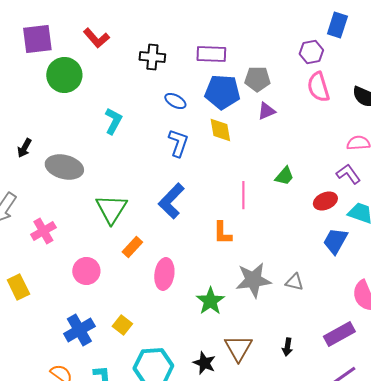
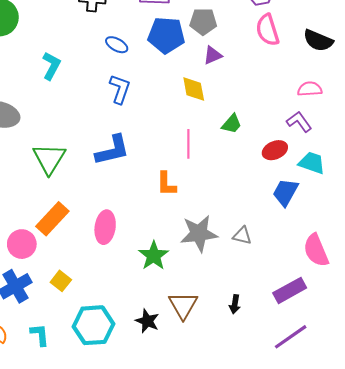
yellow diamond: (220, 130) -> (194, 89), moved
blue L-shape: (171, 201) -> (112, 150), turned -147
orange rectangle: (132, 247) -> (52, 219), moved, size x1.5
pink circle: (86, 271) -> (22, 244), moved

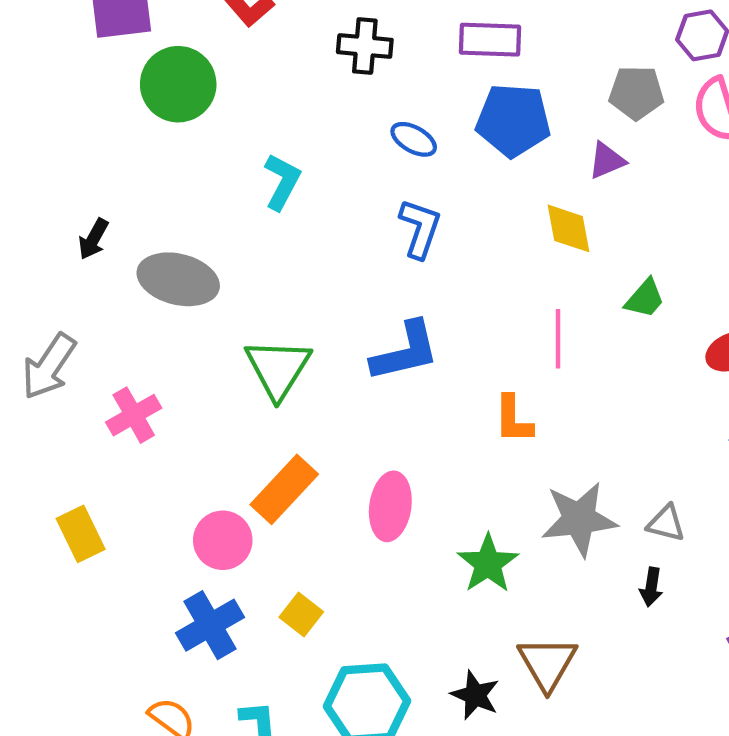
gray pentagon: (203, 22) -> (636, 93), moved
black arrow: (235, 304) -> (651, 587), moved

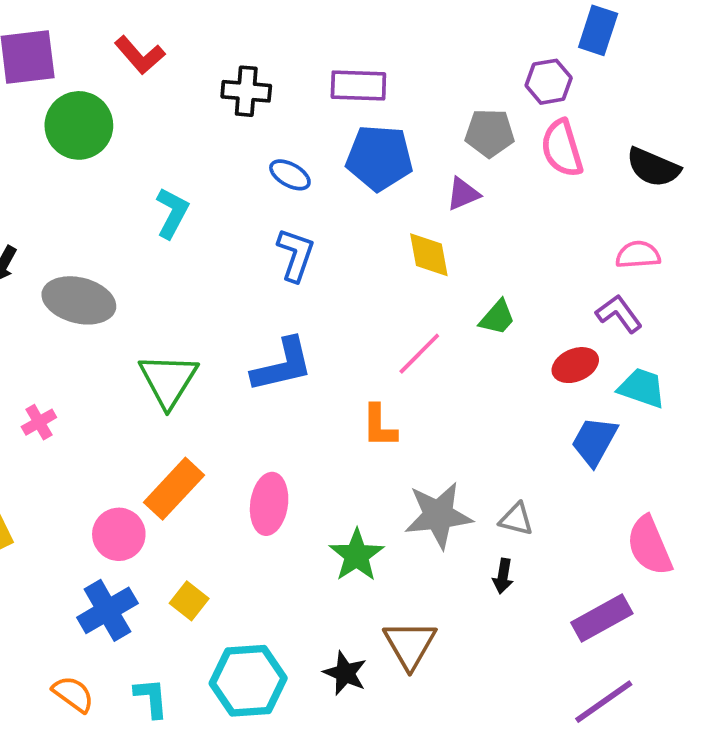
pink line: (558, 339) -> (419, 354), turned 45
pink cross: (134, 415) -> (39, 422), size x0.7

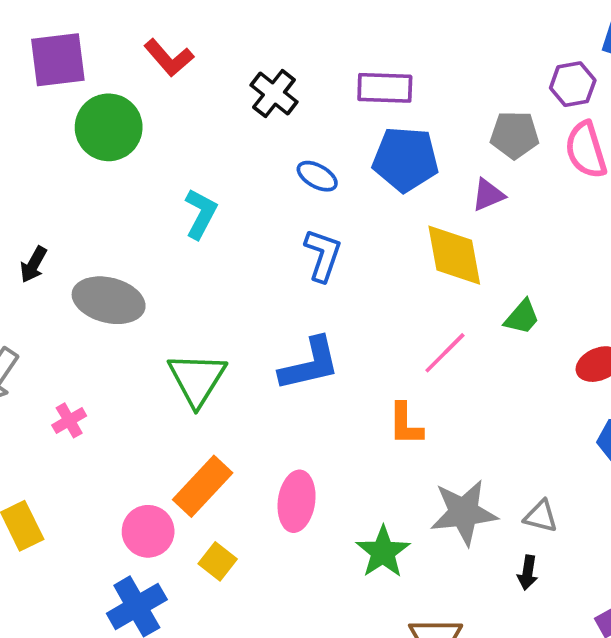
black cross: (246, 91) -> (274, 94), turned 33
yellow diamond: (429, 255) -> (454, 255), size x1.4
yellow square: (189, 601) -> (218, 561), moved

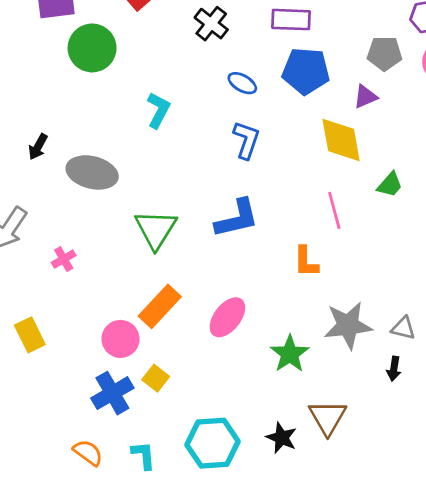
pink line: (445, 353) -> (334, 210), turned -60
pink ellipse: (297, 501) -> (227, 317), turned 30
yellow square: (218, 561) -> (156, 378), moved

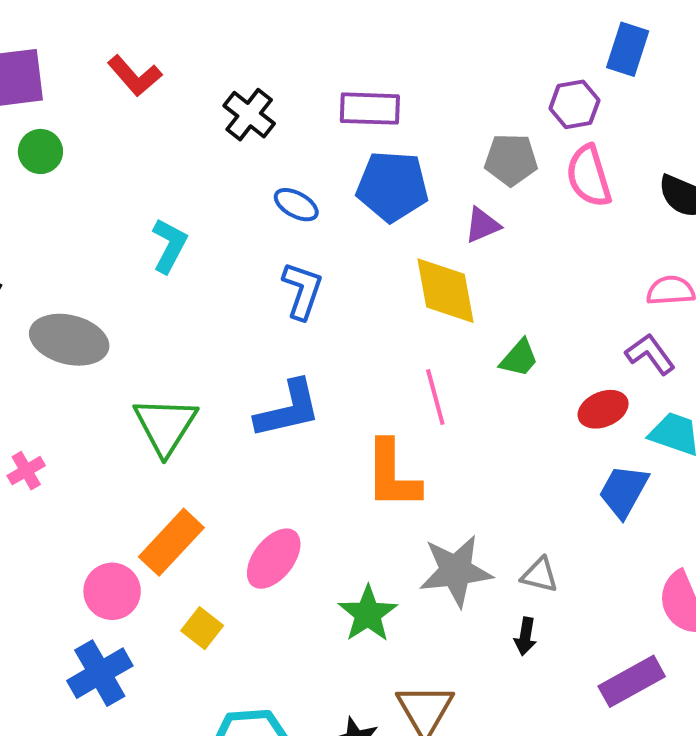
green circle: (92, 48) -> (40, 151), moved, size x0.6
orange L-shape: (306, 262) -> (392, 475), size x1.5
yellow square: (156, 378) -> (202, 628), moved

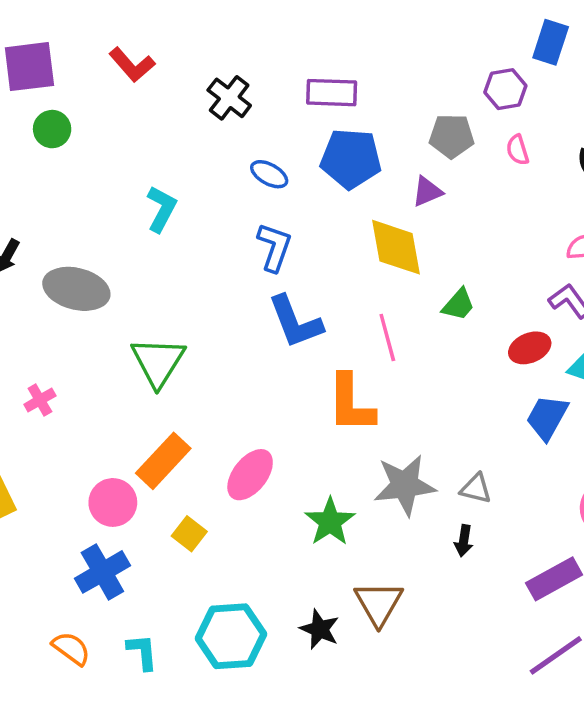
pink semicircle: (589, 176) -> (518, 150), size x0.6
blue L-shape: (288, 409) -> (295, 322), moved, turned 82

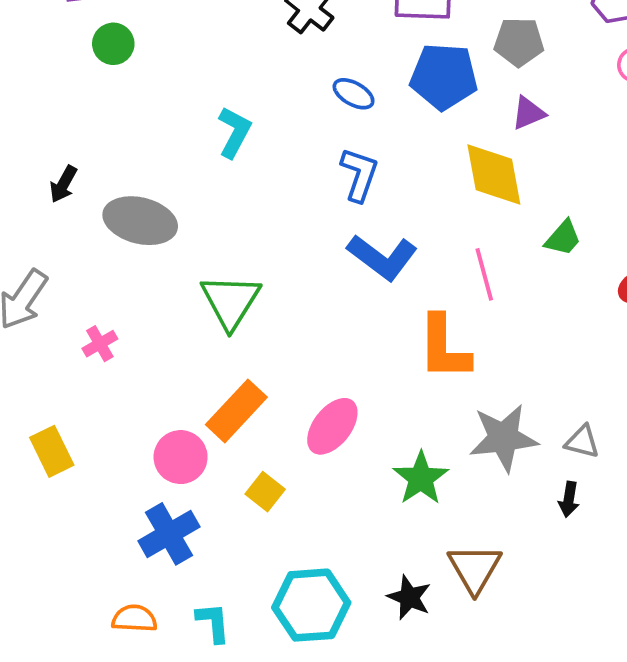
gray pentagon: (452, 136) -> (519, 42), moved
blue L-shape: (295, 322) -> (382, 257), turned -32
orange semicircle: (71, 648) -> (134, 619), turned -33

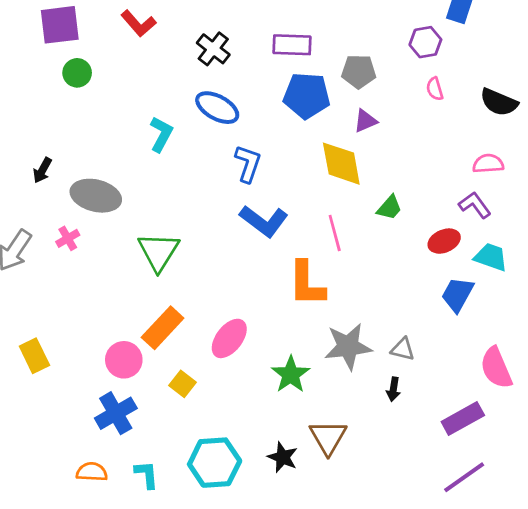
blue ellipse: (354, 94) -> (217, 108), moved, size x1.5
pink cross: (100, 344) -> (68, 238), moved

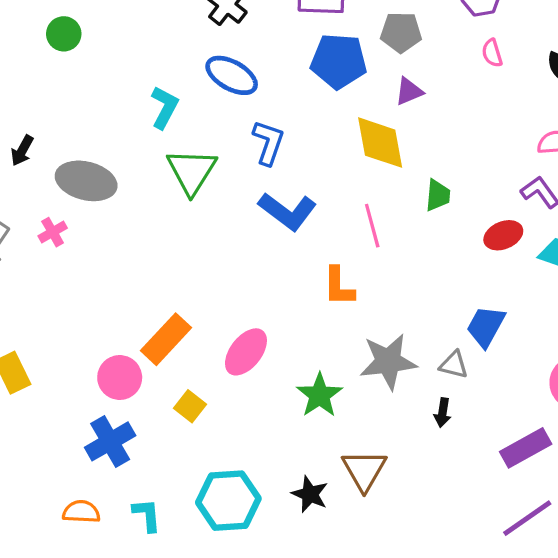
green trapezoid: (389, 208) -> (438, 195), turned -36
green triangle: (159, 252) -> (192, 171), moved
orange L-shape: (307, 284) -> (339, 286), size x0.7
blue trapezoid: (457, 294) -> (486, 326), moved

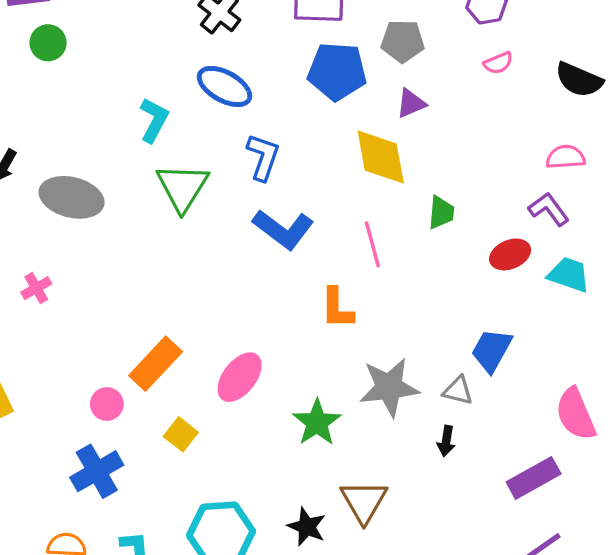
pink semicircle: (492, 53) -> (498, 63), turned -96
pink cross: (53, 232) -> (36, 288), moved
pink circle: (120, 378) -> (107, 404), size x0.7

